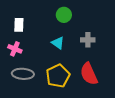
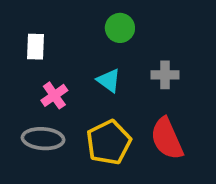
pink cross: (15, 49) -> (54, 95), moved, turned 32

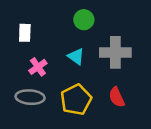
gray cross: (165, 75) -> (115, 52), size x1.6
red semicircle: (167, 139) -> (117, 97), size x0.7

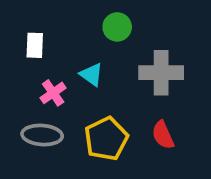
cyan triangle: (76, 56) -> (92, 75), moved

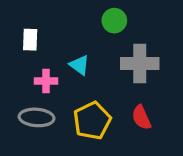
green circle: (117, 27) -> (114, 21), moved
pink cross: (53, 93) -> (46, 81), turned 35

